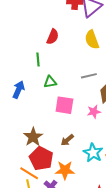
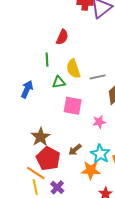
yellow semicircle: (92, 40) -> (73, 69), moved
pink star: (94, 112) -> (99, 122), moved
brown arrow: (67, 140) -> (75, 150), moved
orange star: (65, 170) -> (91, 170), moved

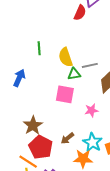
red semicircle: (62, 37) -> (80, 13), moved
green triangle: (59, 82) -> (74, 74), moved

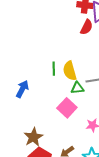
green line: (39, 48) -> (54, 69), moved
pink square: (65, 94) -> (67, 108), turned 30

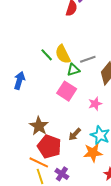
green line: (54, 69) -> (47, 55), turned -32

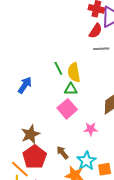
gray line: (88, 59) -> (101, 49), moved
green triangle: (73, 70) -> (71, 89), moved
brown arrow: (75, 134) -> (62, 153), turned 80

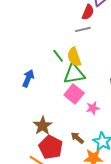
gray line: (101, 49) -> (83, 29), moved
green triangle: (71, 89) -> (74, 74), size x1.6
pink star: (91, 129) -> (93, 108), moved

